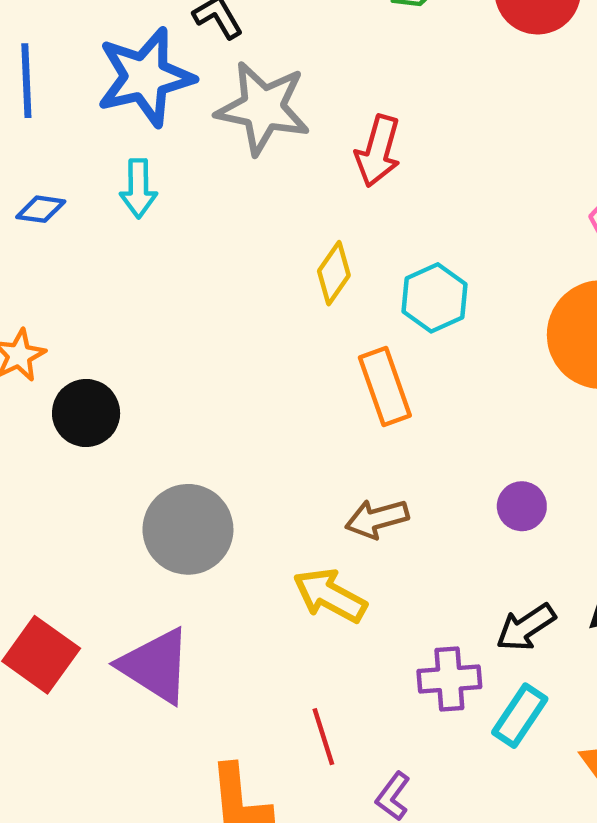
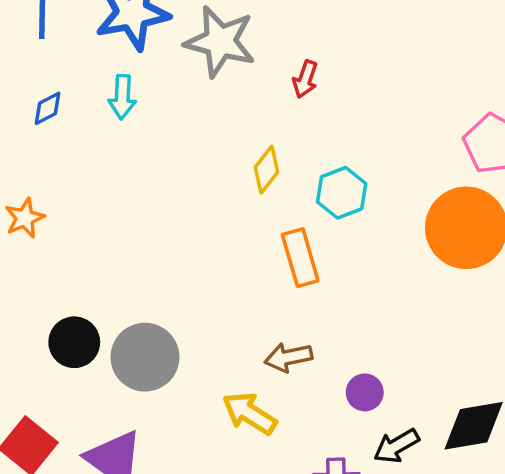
red arrow: (378, 151) -> (305, 79), size x0.7
blue diamond: (41, 209) -> (48, 108), turned -39
black circle: (86, 413) -> (74, 342), moved
purple circle: (522, 506) -> (365, 392), moved

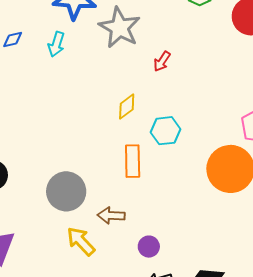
gray circle: (145, 357) -> (66, 191), moved

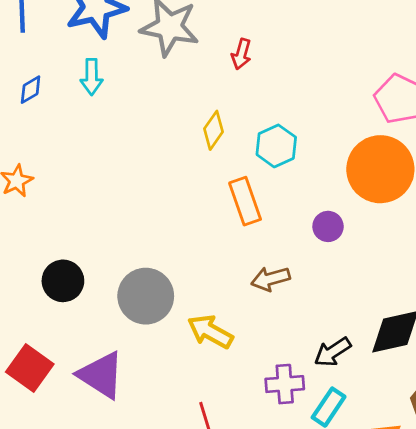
gray circle: (66, 191) -> (146, 296), moved
brown arrow: (111, 215) -> (271, 279), moved
purple circle: (149, 247) -> (328, 226), moved

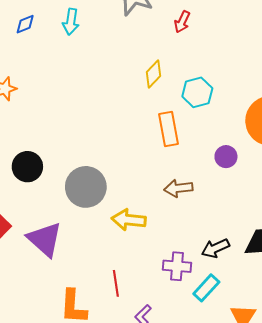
yellow arrow: (210, 332) -> (129, 220), turned -32

